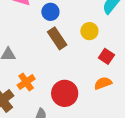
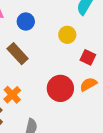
brown rectangle: (57, 38) -> (18, 54), moved
red circle: (65, 93) -> (60, 88), moved

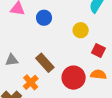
brown rectangle: (18, 54) -> (45, 63), moved
orange semicircle: (88, 84) -> (98, 75), turned 35

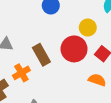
red circle: (74, 78) -> (74, 49), moved

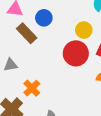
brown rectangle: (41, 55) -> (27, 33), moved

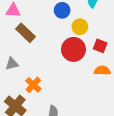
blue circle: (44, 18) -> (62, 10), moved

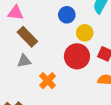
gray triangle: (12, 64) -> (24, 61), moved
orange cross: (33, 85) -> (48, 81), moved

